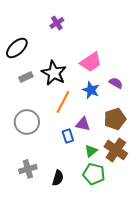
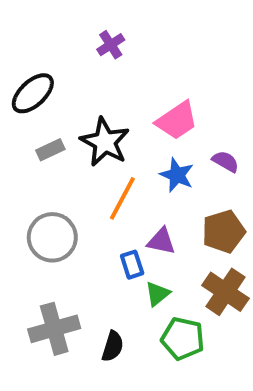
green triangle: (91, 151) -> (157, 294), moved
gray cross: (28, 169) -> (54, 329), size x1.4

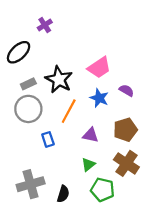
purple cross: (111, 45) -> (45, 25), moved
gray circle: (52, 237) -> (28, 109), moved
blue rectangle: (132, 265) -> (48, 139), moved

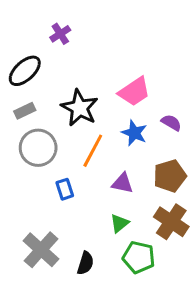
gray rectangle: (28, 84) -> (25, 111), moved
gray cross: (31, 184) -> (41, 250), turned -32

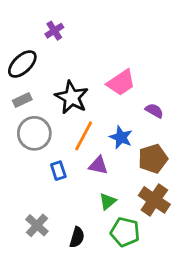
blue star: (134, 133) -> (121, 137), moved
purple triangle: (122, 183) -> (98, 165), moved
gray cross: (41, 250) -> (37, 225), size x0.7

